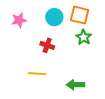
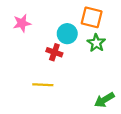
cyan circle: (54, 17) -> (67, 34), moved
green arrow: (76, 85) -> (104, 100), moved, turned -30

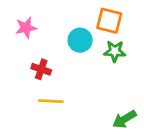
green star: (96, 43) -> (115, 51), turned -30
red cross: (54, 52) -> (41, 69), moved

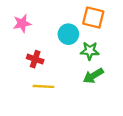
green star: (115, 51) -> (90, 51), moved
green arrow: (124, 119) -> (93, 76), moved

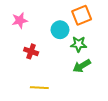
orange square: (93, 18) -> (82, 15), turned -36
yellow line: (43, 86) -> (39, 88), moved

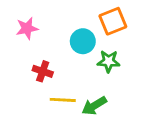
green arrow: (82, 66) -> (94, 106), moved
yellow line: (39, 88) -> (63, 100), moved

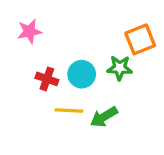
orange square: (113, 21) -> (140, 39), moved
cyan circle: (83, 41) -> (82, 74), moved

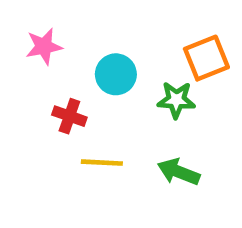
cyan circle: (82, 74) -> (116, 74), moved
green arrow: (104, 117) -> (179, 172), moved, turned 52

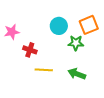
pink star: (44, 46) -> (12, 32), moved
cyan circle: (116, 74) -> (59, 26), moved

